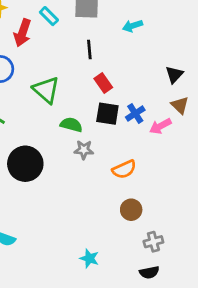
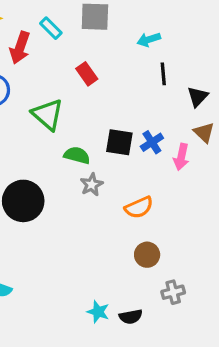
black line: (89, 50) -> (163, 74), moved
red rectangle: (103, 83) -> (87, 74), moved
pink arrow: (160, 126) -> (181, 157), turned -50
gray star: (84, 150) -> (92, 185), turned -30
black semicircle: (149, 272) -> (131, 317), moved

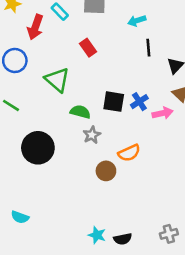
pink arrow: (181, 157) -> (162, 113), turned -114
brown circle: (147, 255) -> (106, 171), moved
gray cross: (173, 292) -> (169, 234), moved

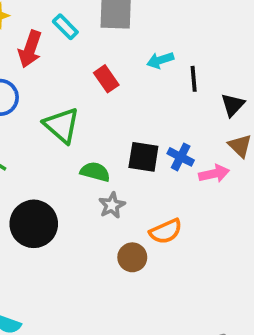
cyan arrow: (137, 21) -> (160, 60), moved
blue cross: (139, 102) -> (181, 157), turned -30

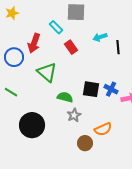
cyan rectangle: (65, 27) -> (56, 27), moved
red arrow: (30, 49) -> (34, 43), moved

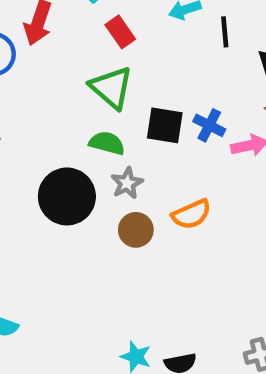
green triangle: (47, 72) -> (111, 88), moved
black circle: (32, 125) -> (67, 196), moved
brown circle: (85, 143) -> (136, 230), moved

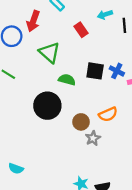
red rectangle: (120, 32) -> (81, 30), moved
green triangle: (111, 88) -> (50, 53), moved
gray star: (127, 183) -> (93, 138), moved

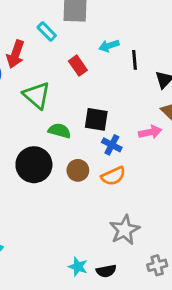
blue cross: (117, 71) -> (112, 145), moved
brown circle: (81, 122) -> (78, 170), moved
gray star: (93, 138) -> (125, 230), moved, size x1.5

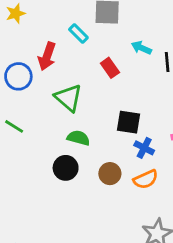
cyan arrow: (109, 46) -> (141, 48), turned 42
green semicircle: (59, 131) -> (78, 138), moved
black circle: (34, 165) -> (66, 168), size x0.7

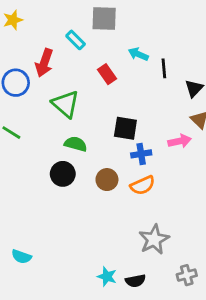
blue cross: (144, 148) -> (141, 154), turned -36

